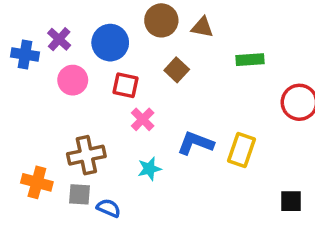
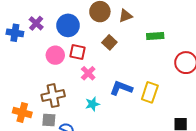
brown triangle: (202, 27) -> (125, 16), turned -32
pink circle: (73, 80) -> (55, 55), moved

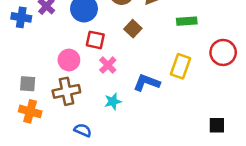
pink circle: (55, 55) -> (69, 60), moved
yellow rectangle: (150, 92) -> (180, 66), moved
gray square: (49, 120) -> (28, 84), moved

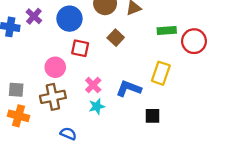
red circle: (223, 52) -> (194, 41), moved
pink cross: (108, 65) -> (93, 85), moved
black square: (217, 125) -> (152, 116), moved

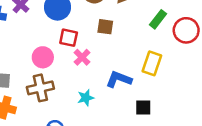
green rectangle: (167, 30) -> (158, 19), turned -48
brown square: (116, 38) -> (105, 27), turned -35
pink cross: (93, 85) -> (82, 57), moved

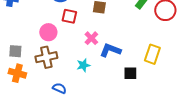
pink cross: (82, 57) -> (91, 38), moved
yellow rectangle: (152, 63) -> (152, 54), moved

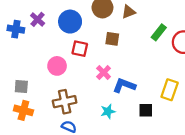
brown cross: (46, 57) -> (65, 102), moved
cyan star: (83, 65) -> (108, 111), moved

